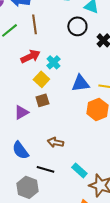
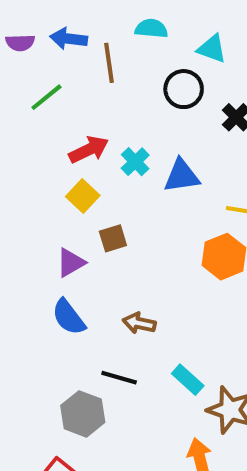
brown line: (34, 24) -> (109, 63), moved
yellow square: (41, 79) -> (83, 196), moved
blue triangle: (80, 83) -> (182, 176), moved
blue semicircle: (20, 150) -> (69, 317), moved

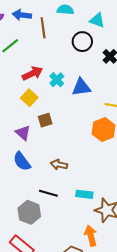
purple triangle: (71, 263) -> (23, 133), turned -49
cyan rectangle: (188, 380) -> (84, 194), turned -35

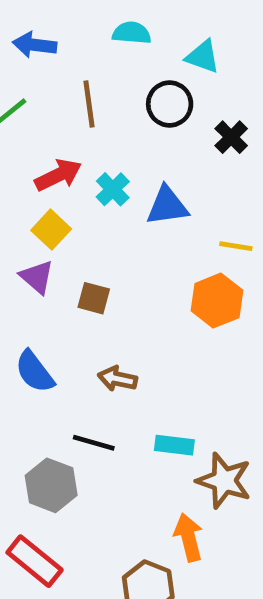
brown line: (43, 28) -> (89, 104), moved
brown square: (45, 120) -> (94, 298), moved, turned 32
purple triangle: (23, 133) -> (37, 277), moved

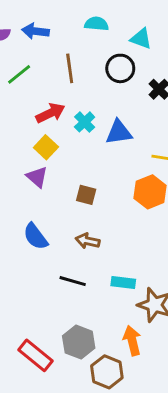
brown square: (94, 298) -> (86, 195), moved
gray hexagon: (51, 485) -> (79, 342), moved

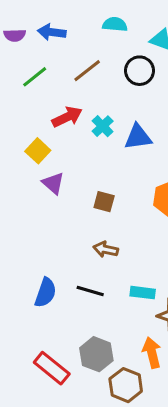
brown line: (70, 68) -> (87, 71), turned 60
yellow square: (46, 147) -> (38, 151), moved
blue semicircle: (35, 236) -> (46, 293), moved, turned -124

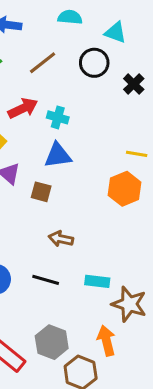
cyan cross: (103, 126) -> (58, 117), turned -30
blue triangle: (138, 137) -> (58, 155), moved
brown square: (104, 202) -> (41, 192), moved

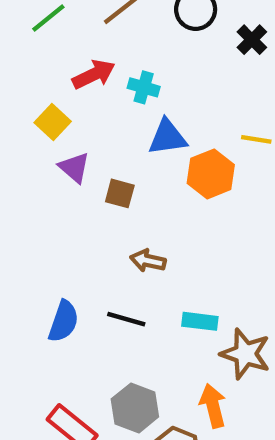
blue triangle: (58, 155) -> (167, 137), moved
orange hexagon: (125, 189) -> (211, 174), moved

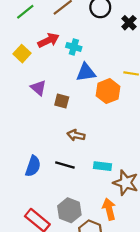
yellow square: (53, 122) -> (22, 54), moved

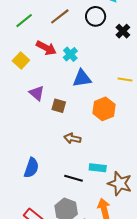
red arrow: (48, 40) -> (46, 48), turned 54
cyan cross: (74, 47) -> (70, 54), turned 32
orange hexagon: (108, 91) -> (104, 109), moved
black line: (65, 165) -> (73, 178), moved

